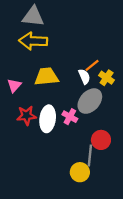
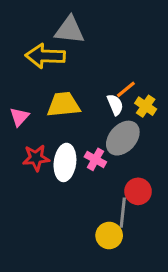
gray triangle: (33, 17) -> (70, 30), moved

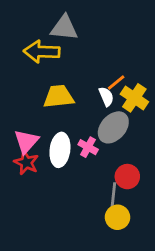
yellow cross: (146, 106) -> (134, 98), size x1.4
pink triangle: (19, 117) -> (26, 141), moved, size x1.4
red star: (36, 158) -> (26, 163), moved, turned 30
yellow circle: (109, 235) -> (118, 217), moved

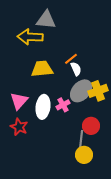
orange line: (116, 83) -> (71, 59), moved
yellow cross: (134, 98) -> (98, 91), moved, turned 36
pink cross: (88, 147) -> (63, 105), turned 32
red star: (26, 163) -> (19, 127), moved

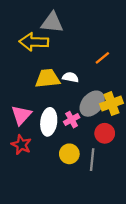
orange line: (71, 59) -> (102, 58), moved
white semicircle: (76, 69) -> (70, 77), moved, turned -56
red circle: (91, 126) -> (105, 133), moved
yellow circle: (84, 155) -> (69, 154), moved

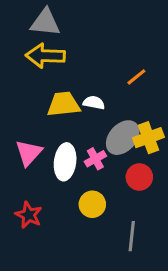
gray triangle: (52, 22) -> (45, 22), moved
red star: (21, 145) -> (29, 215), moved
gray line: (92, 160) -> (132, 236), moved

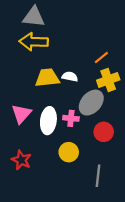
yellow cross: (148, 138) -> (108, 80), moved
pink cross: (95, 159) -> (71, 118), turned 35

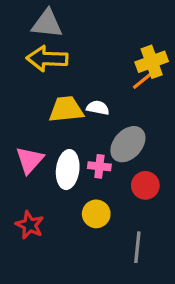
yellow cross: (108, 80) -> (152, 62), moved

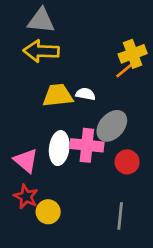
pink triangle: (30, 160) -> (26, 161), moved, turned -32
pink cross: (99, 166) -> (87, 145), size x1.6
yellow circle: (96, 214) -> (48, 212), moved

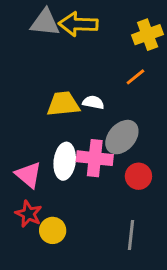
yellow arrow: (41, 51) -> (78, 24), moved
yellow cross: (133, 54) -> (148, 35), moved

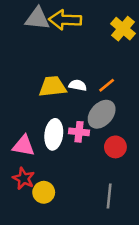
yellow cross: (148, 35) -> (123, 29), turned -30
orange line: (135, 77) -> (107, 85), moved
pink cross: (95, 158) -> (79, 132), size x0.7
pink triangle: (29, 175) -> (24, 146), turned -30

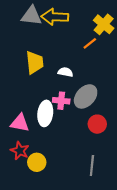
orange line: (107, 85) -> (90, 43), moved
yellow trapezoid: (53, 87) -> (35, 62), moved, turned 90
pink cross: (79, 132) -> (61, 101), moved

